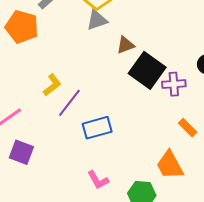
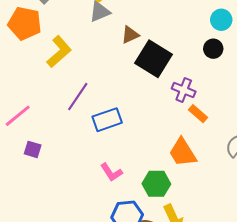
purple cross: (174, 84) -> (184, 90), moved, turned 30
yellow L-shape: (52, 85) -> (59, 52), moved, size x1.4
purple square: (21, 152) -> (33, 149), size x0.7

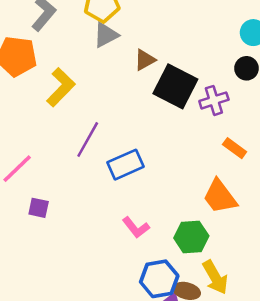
purple cross: (184, 90) -> (214, 100), moved, turned -35

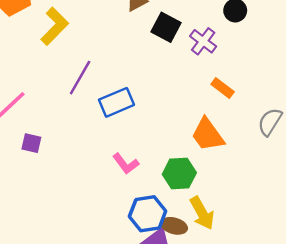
black square: (175, 86) -> (166, 27), size x0.7
purple cross: (214, 100) -> (203, 41), turned -36

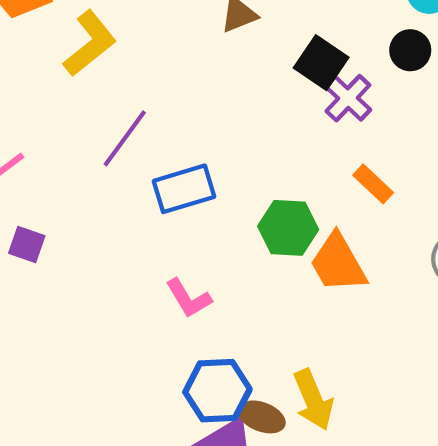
black square: (166, 27) -> (321, 63), moved
green hexagon: (179, 174) -> (288, 228), moved

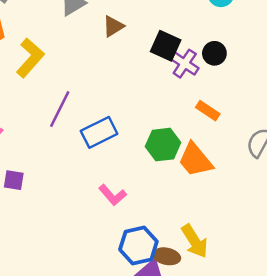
black circle: (410, 50) -> (214, 53), moved

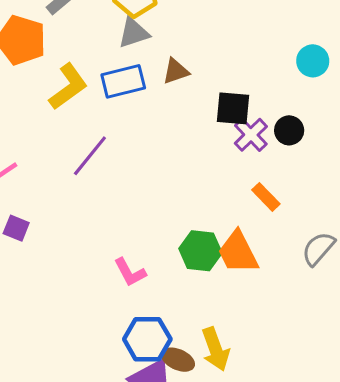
black square: (166, 46) -> (233, 108), turned -32
blue rectangle: (99, 132) -> (123, 81), moved
green hexagon: (163, 145) -> (200, 251), moved

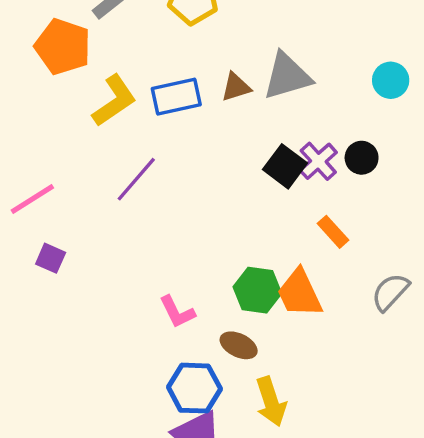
gray triangle: (134, 33) -> (287, 76), moved, size x1.4
black square: (233, 108) -> (285, 166), moved, turned 30
brown ellipse: (178, 360) -> (239, 345), moved

